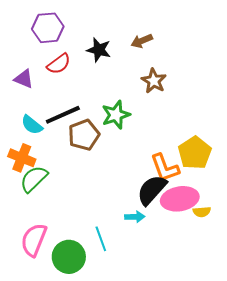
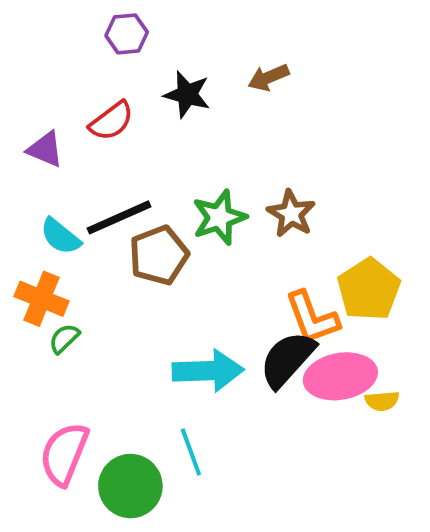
purple hexagon: (48, 28) -> (127, 34), moved, size x0.7
brown star: (154, 81) -> (291, 214), moved
green semicircle: (34, 179) -> (64, 338), size x0.6
cyan arrow: (135, 217) -> (208, 371), moved, size x1.8

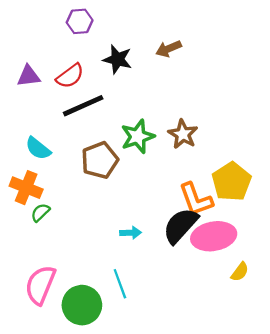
purple triangle: (45, 149) -> (28, 76), moved, turned -30
black line: (119, 217) -> (83, 106), moved
cyan arrow: (208, 371) -> (131, 233), size x0.5
yellow semicircle: (382, 401) -> (240, 272), moved, turned -48

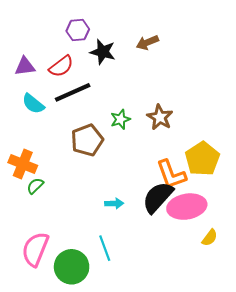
purple hexagon: (80, 21) -> (78, 30), moved
green star: (138, 137) -> (120, 119), size x0.7
cyan semicircle: (38, 148) -> (33, 104), moved

